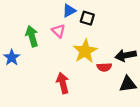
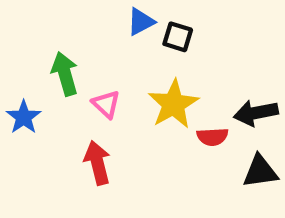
pink triangle: (59, 31) -> (106, 104), moved
red arrow: (63, 83) -> (97, 163), moved

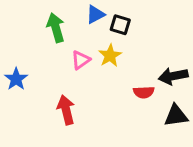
green arrow: (65, 74) -> (56, 28), moved
pink triangle: (106, 104) -> (81, 60), moved, turned 42
yellow star: (173, 104) -> (110, 56), moved, size x0.7

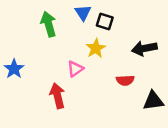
blue triangle: (95, 14) -> (83, 13), turned -36
pink triangle: (81, 60) -> (75, 69), moved
black arrow: (173, 76) -> (144, 48), moved

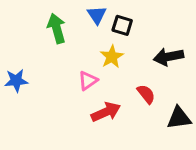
blue star: (14, 69) -> (16, 81), turned 30
red semicircle: (125, 80) -> (146, 94), turned -126
red arrow: (57, 96) -> (106, 112), moved, turned 80

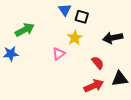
green arrow: (57, 28) -> (25, 30), moved, turned 78
red arrow: (106, 112) -> (94, 86), moved

